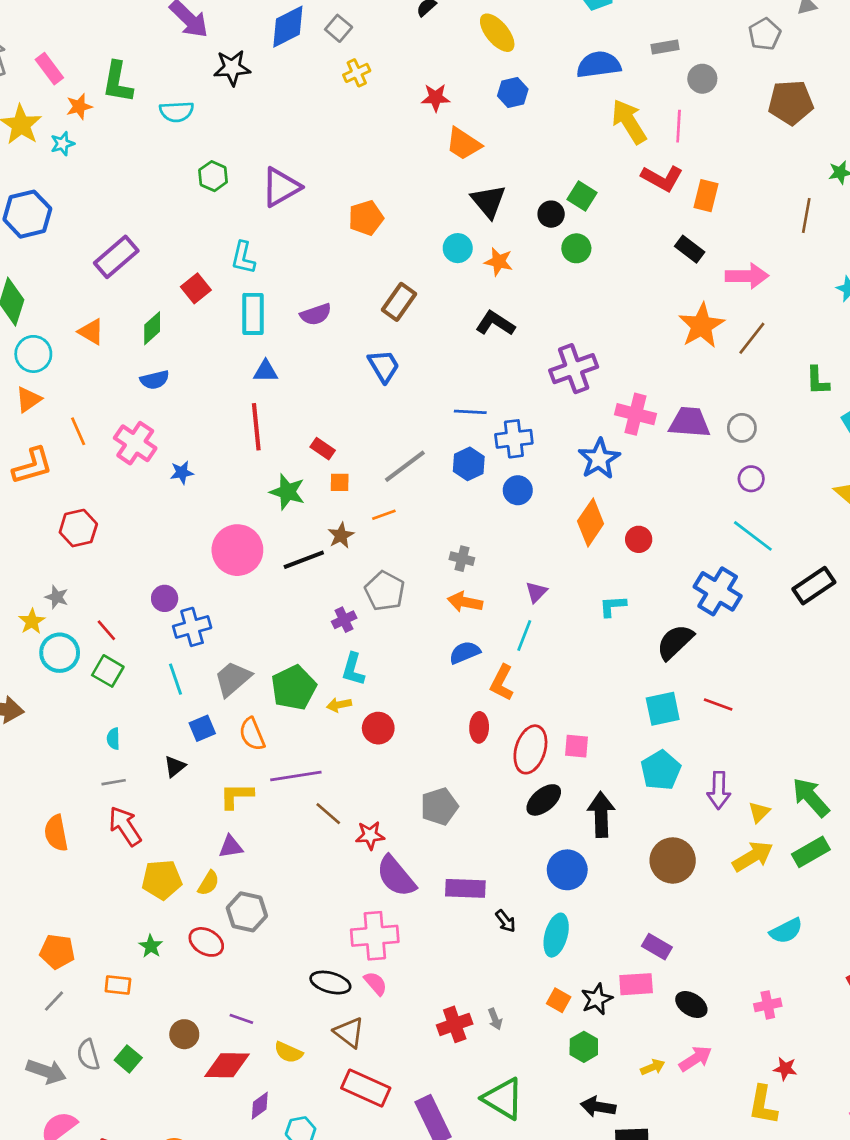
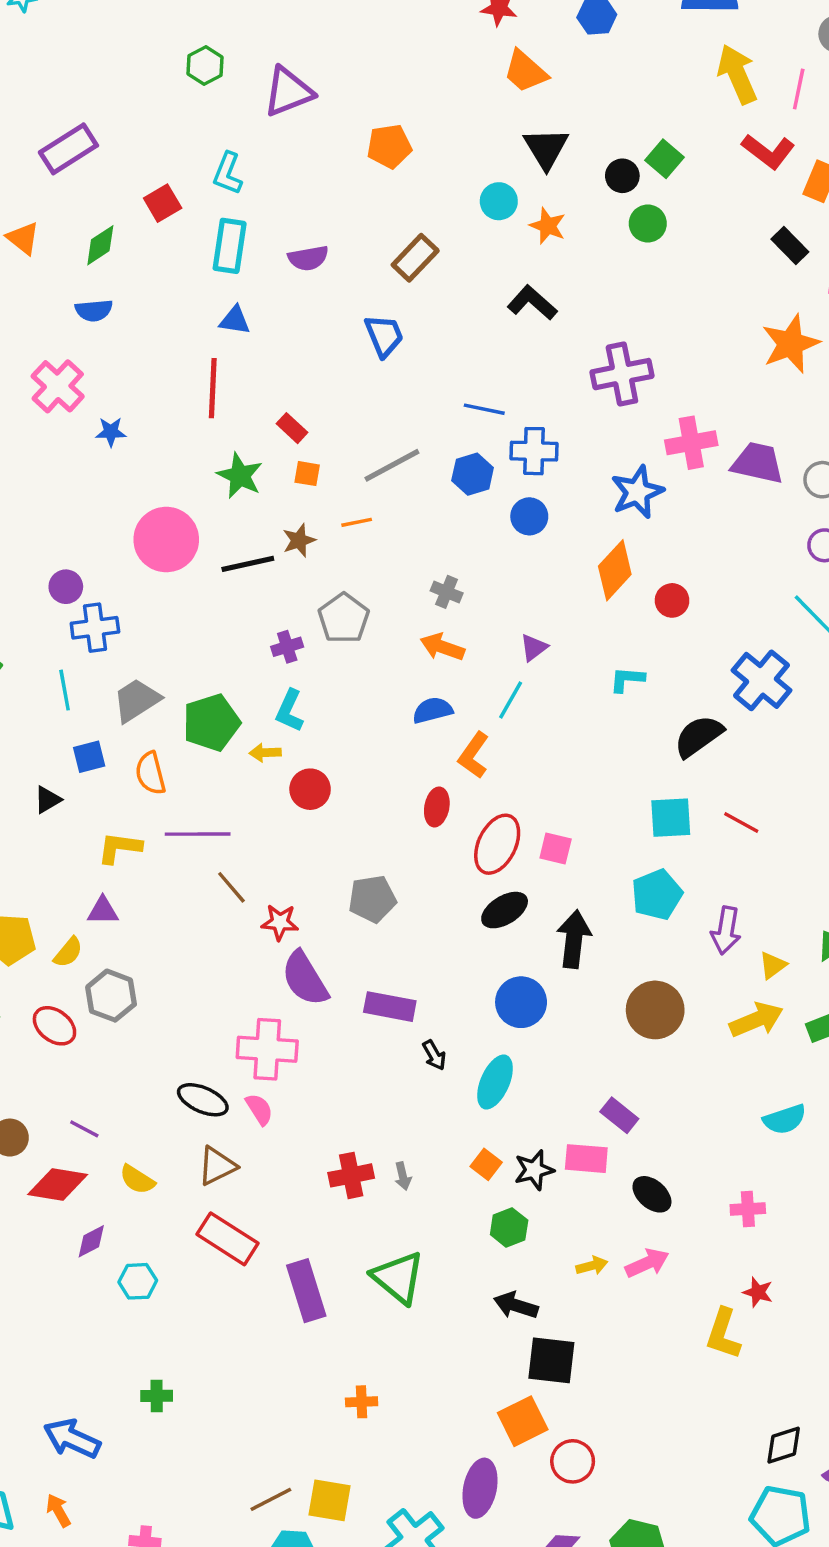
pink cross: (635, 414) -> (691, 443), turned -33
brown triangle: (349, 1032) -> (217, 1166), turned 48

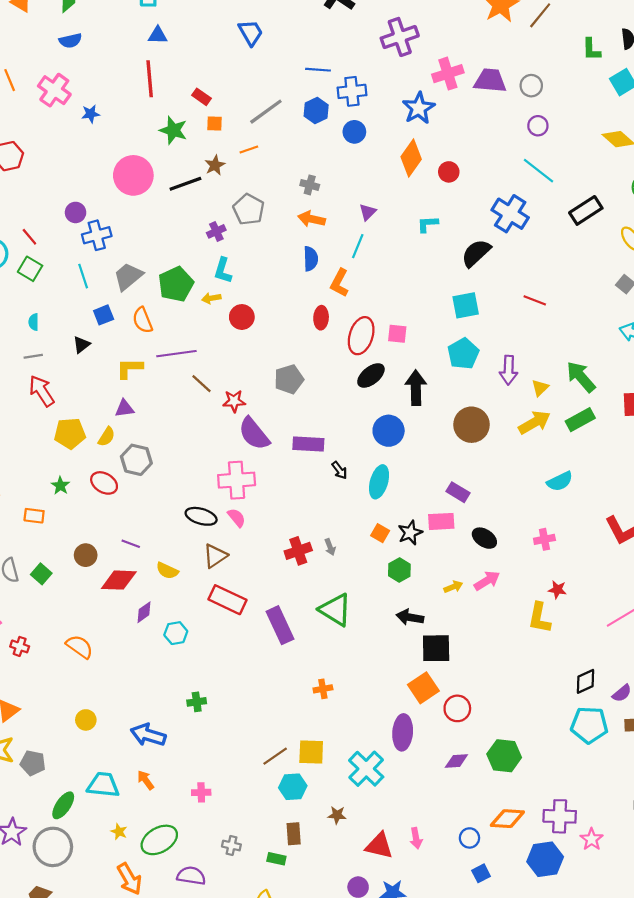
blue semicircle: (433, 710) -> (311, 259), turned 110
red line: (741, 823) -> (535, 300), moved

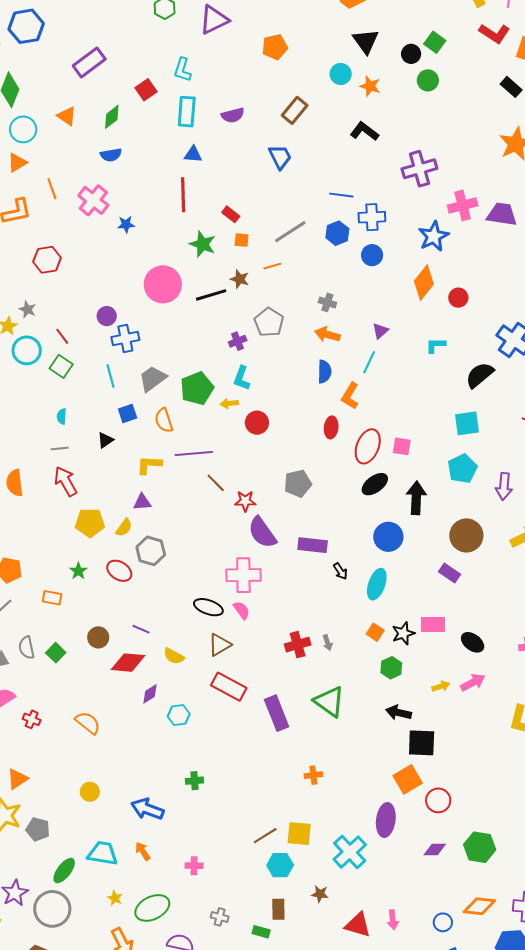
brown star: (215, 165) -> (240, 279), turned -30
purple rectangle: (458, 492) -> (449, 573), moved

